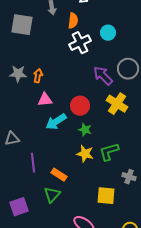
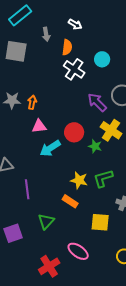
white cross: (80, 43) -> (74, 69), turned -30
green star: (85, 130) -> (95, 146), moved
orange rectangle: (59, 175) -> (70, 201), moved

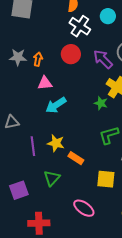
red circle: (74, 132) -> (71, 54), moved
yellow star: (79, 180) -> (56, 143), moved
red cross: (49, 266) -> (39, 223), moved, turned 30

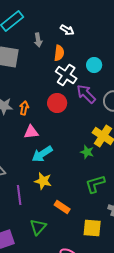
purple arrow: (103, 59) -> (86, 94), moved
yellow star: (56, 143) -> (43, 181), moved

